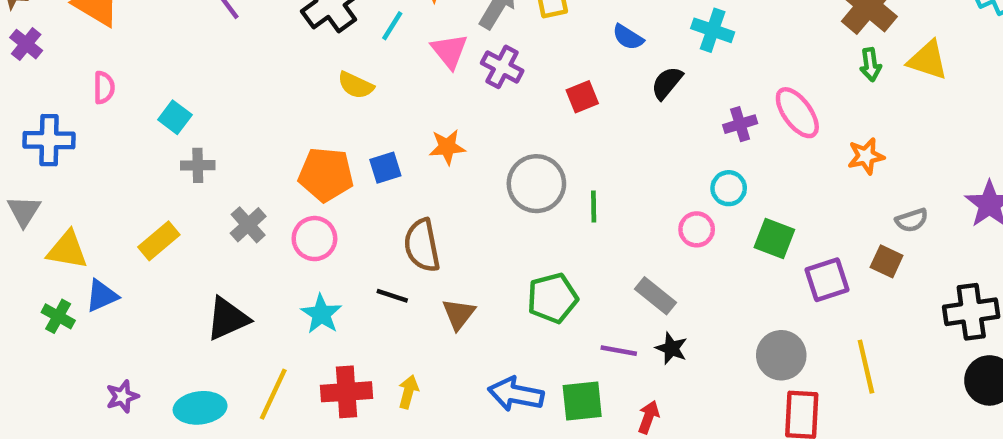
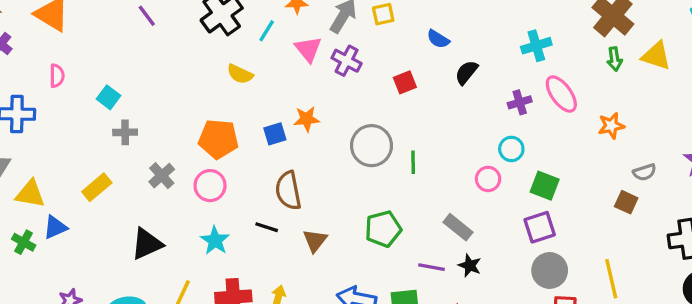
cyan cross: (713, 30) -> (536, 46), moved, turned -36
blue square: (385, 168) -> (275, 134), moved
purple square: (827, 280) -> (540, 227), moved

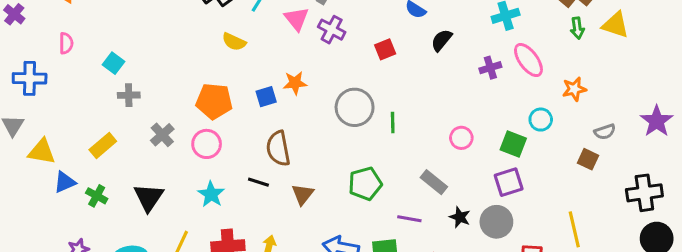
cyan circle: (511, 149) -> (541, 120), moved
green cross: (24, 242) -> (97, 196), moved
black triangle: (147, 244) -> (149, 197), turned -32
black star: (470, 265) -> (460, 217), moved
gray circle: (550, 270) -> (496, 222), moved

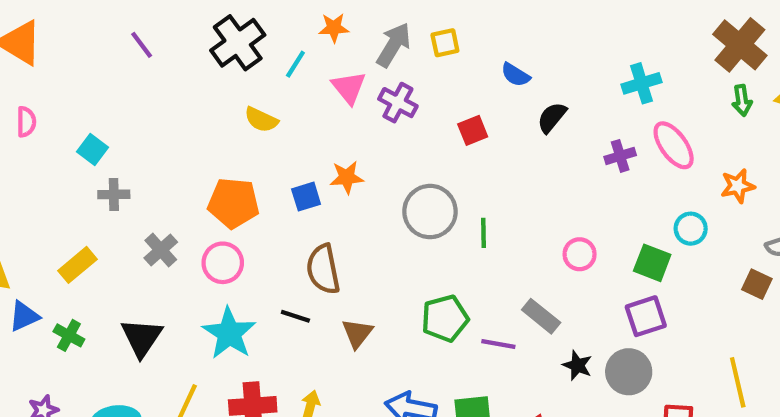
cyan star: (211, 194) -> (229, 333), size x1.4
purple line: (409, 219) -> (498, 344), moved

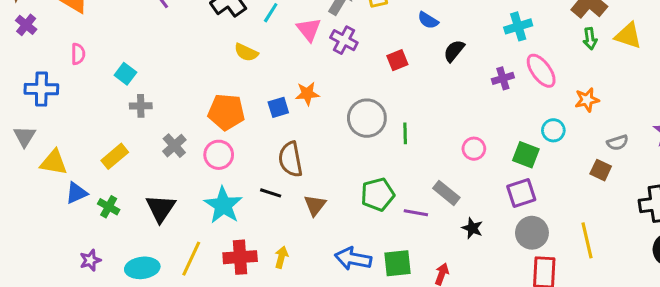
gray circle: (629, 372) -> (532, 233), moved

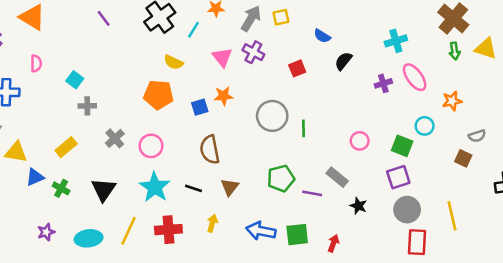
pink triangle: (309, 29) -> (222, 57), moved
orange pentagon: (226, 112) -> (158, 95), moved
black line: (271, 193) -> (193, 188), moved
yellow arrow: (281, 257) -> (212, 223), moved

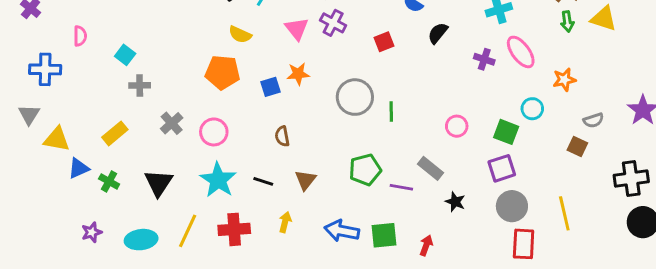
purple cross: (383, 83) -> (484, 59), turned 35
brown semicircle: (210, 150) -> (282, 136), size x0.6

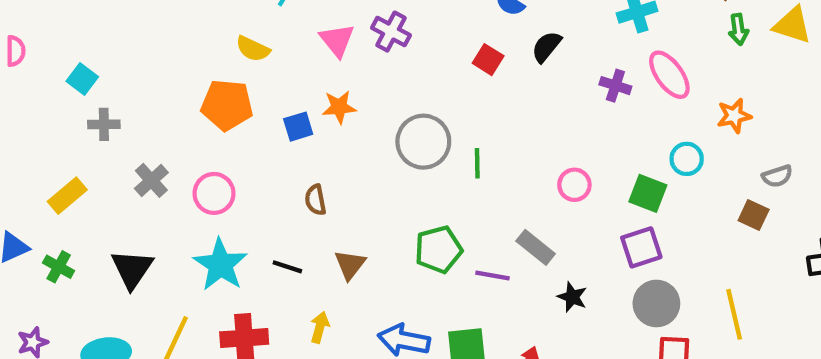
red square: (384, 42) -> (488, 60), moved, turned -36

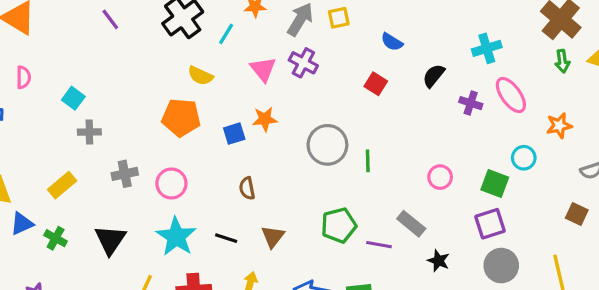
black semicircle: (546, 47) -> (434, 76), moved
gray cross: (151, 180) -> (125, 174), turned 30
brown square: (754, 215) -> (577, 214), moved

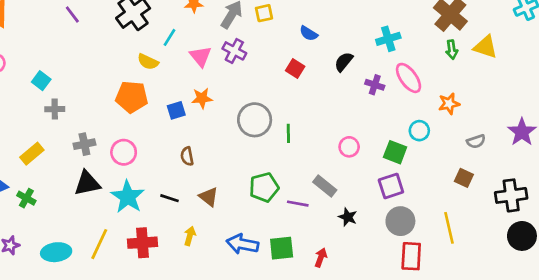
cyan line: (226, 34) -> (170, 37), moved
brown triangle: (273, 237) -> (209, 197), turned -30
black triangle: (110, 240) -> (87, 183), moved, turned 44

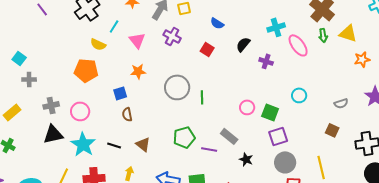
purple cross: (234, 51) -> (172, 36), moved
pink ellipse: (409, 78) -> (298, 45), moved
orange star: (449, 104) -> (362, 59), moved
blue square: (176, 110) -> (120, 93), moved
green square: (395, 152) -> (270, 112), moved

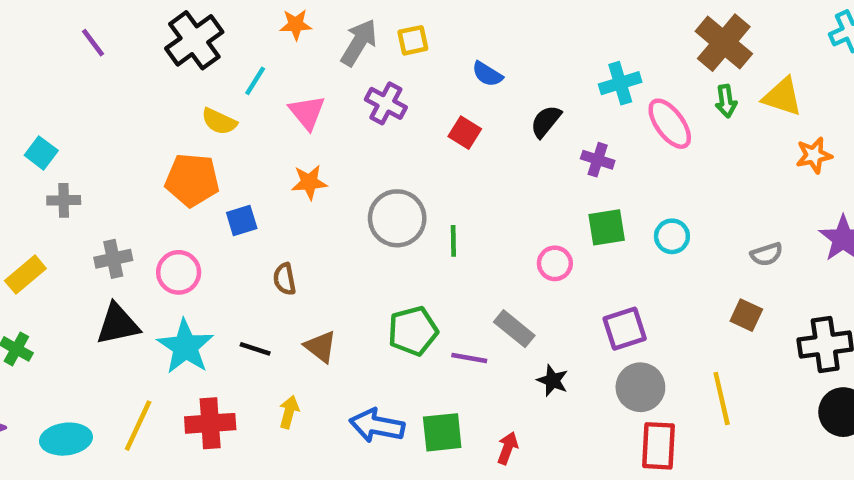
blue square: (120, 93) -> (242, 221), moved
green square: (270, 112) -> (607, 227), moved, turned -30

